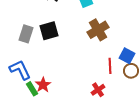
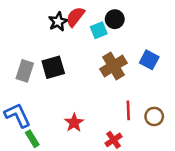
blue square: (127, 56) -> (149, 60), moved
red star: (43, 85) -> (74, 123), moved

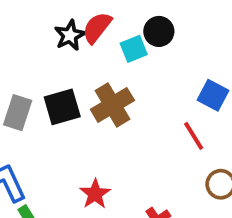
brown cross: (114, 66) -> (112, 105), moved
red line: (128, 110) -> (194, 136), moved, turned -30

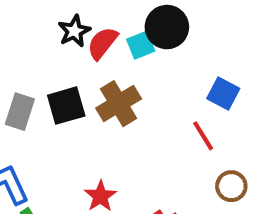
red semicircle: (97, 28) -> (102, 43), moved
black circle: (159, 31) -> (167, 27), size x1.4

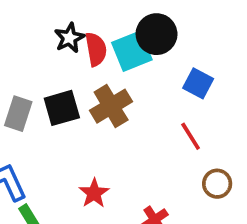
red semicircle: (102, 43) -> (96, 49), turned 132
cyan square: (141, 45) -> (132, 51), size x1.5
blue square: (223, 93) -> (198, 83), moved

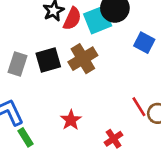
red semicircle: (96, 49) -> (72, 19), turned 35
red line: (191, 136) -> (139, 107), moved

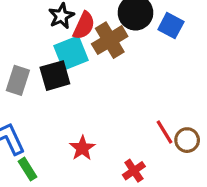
cyan square: (98, 20) -> (71, 53), moved
blue square: (144, 43) -> (171, 26), moved
brown cross: (83, 59) -> (110, 40), moved

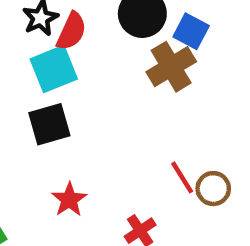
brown cross: (110, 40) -> (171, 67), moved
black square: (55, 76) -> (49, 124), moved

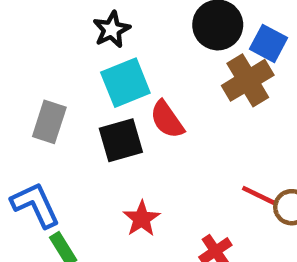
red semicircle: (71, 31) -> (167, 120), moved, turned 120
red line: (182, 177) -> (259, 196), turned -32

